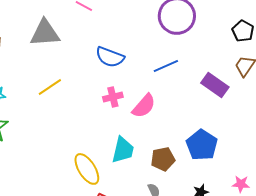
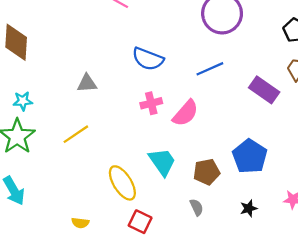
gray triangle: (45, 33) -> (87, 83), moved, size x0.6
yellow line: (50, 87) -> (76, 134), moved
cyan trapezoid: (123, 150) -> (162, 162), turned -48

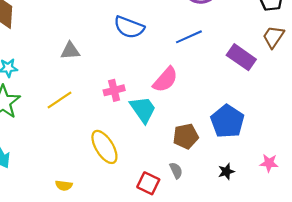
pink cross: (151, 103) -> (114, 90), moved
cyan trapezoid: (162, 162) -> (143, 110), moved
red square: (140, 222) -> (148, 183), moved

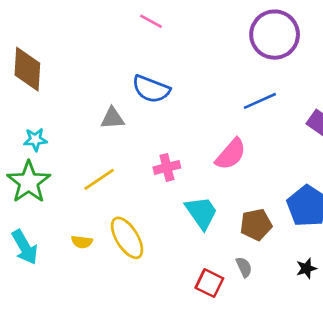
blue semicircle: (129, 27) -> (151, 89), moved
cyan trapezoid: (143, 110) -> (201, 213), moved
yellow ellipse: (104, 147) -> (127, 238), moved
yellow semicircle: (64, 185) -> (82, 242), moved

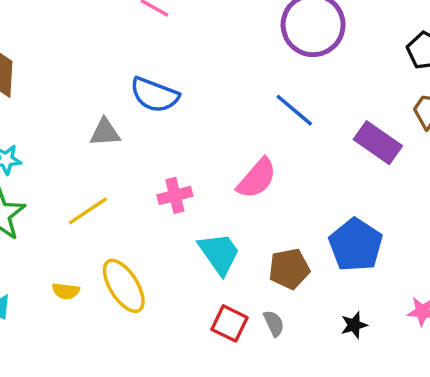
blue line: (260, 101) -> (294, 110), turned 64
red square: (209, 283) -> (229, 323), moved

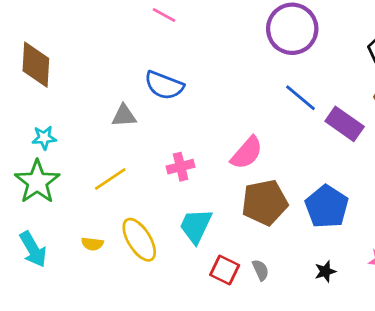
blue line: (294, 110) -> (300, 98), moved
cyan trapezoid: (219, 253) -> (196, 226), moved, turned -120
brown pentagon: (289, 269) -> (265, 202), moved, size x1.4

